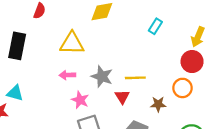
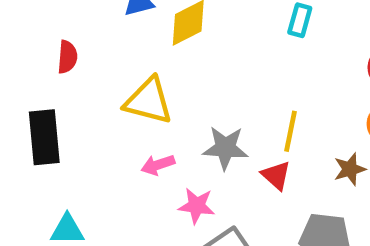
yellow triangle: (72, 43) -> (148, 101), turned 30
yellow line: (135, 78) -> (291, 131), turned -60

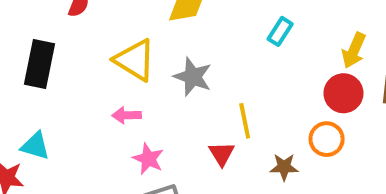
yellow line: (291, 131) -> (245, 121), turned -40
gray star: (225, 148) -> (193, 77), moved

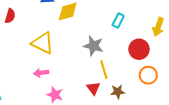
gray star: (193, 77) -> (93, 46), moved
red circle: (343, 93) -> (139, 49), moved
brown star: (284, 167) -> (118, 92), moved

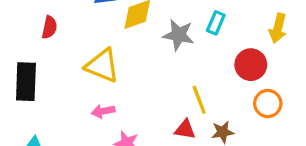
gray star: (93, 46) -> (178, 35), moved
red triangle: (93, 88) -> (185, 129), turned -40

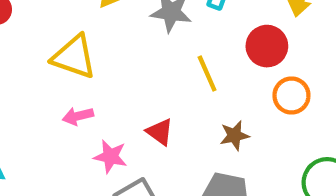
yellow line: (199, 100) -> (207, 73), moved
red triangle: (185, 129) -> (160, 132), moved, turned 30

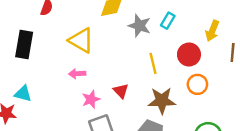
brown star: (235, 135) -> (162, 101), size x1.6
pink star: (110, 156) -> (91, 99), turned 30

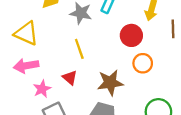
yellow line: (153, 63) -> (79, 49), moved
pink arrow: (77, 74) -> (26, 66), size x1.5

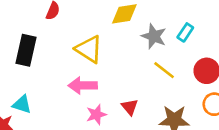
yellow line: (79, 49) -> (164, 70), moved, turned -42

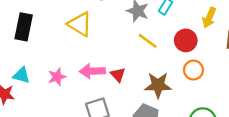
pink arrow: (83, 85) -> (92, 71), moved
pink star: (96, 114) -> (57, 77), moved

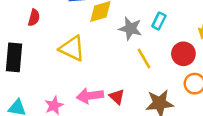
yellow line: (148, 41) -> (144, 58), turned 30

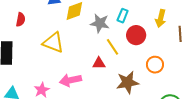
red circle: (183, 54) -> (136, 35), moved
red triangle: (117, 97) -> (99, 63), moved, turned -40

